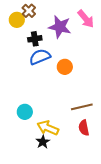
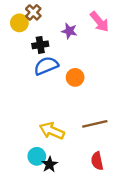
purple star: (60, 27) -> (69, 31), size x0.6
cyan circle: (25, 112) -> (37, 156), moved
yellow arrow: (48, 128) -> (52, 131), moved
red semicircle: (84, 128) -> (97, 161), moved

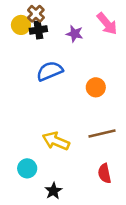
black cross: (40, 45) -> (38, 30), moved
orange circle: (75, 77) -> (96, 87), moved
cyan circle: (37, 156) -> (27, 168), moved
black star: (50, 164) -> (53, 191), moved

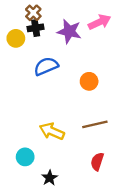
pink arrow: (107, 24) -> (100, 22), turned -75
yellow circle: (21, 25) -> (16, 38), moved
purple star: (75, 34) -> (69, 31), size x1.5
red semicircle: (105, 173) -> (97, 162), turned 30

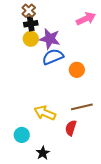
purple star: (69, 31) -> (50, 39), moved
yellow circle: (16, 38) -> (31, 39), moved
blue semicircle: (46, 66) -> (53, 57), moved
red semicircle: (97, 162) -> (71, 128), moved

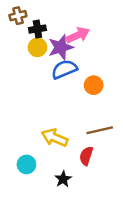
brown cross: (29, 11) -> (18, 16), moved, turned 32
pink arrow: (86, 19) -> (78, 35), moved
purple star: (50, 39) -> (61, 47), turned -30
black star: (43, 153) -> (63, 179), moved

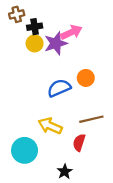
blue semicircle: (64, 69) -> (59, 88), moved
cyan circle: (26, 164) -> (25, 150), size x1.5
black star: (63, 179) -> (65, 172), moved

